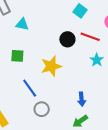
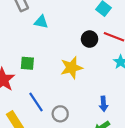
green square: (17, 56) -> (27, 63), moved
blue line: (30, 88) -> (36, 102), moved

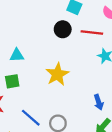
cyan triangle: (41, 22) -> (17, 55), moved
black circle: (90, 39) -> (63, 29), moved

